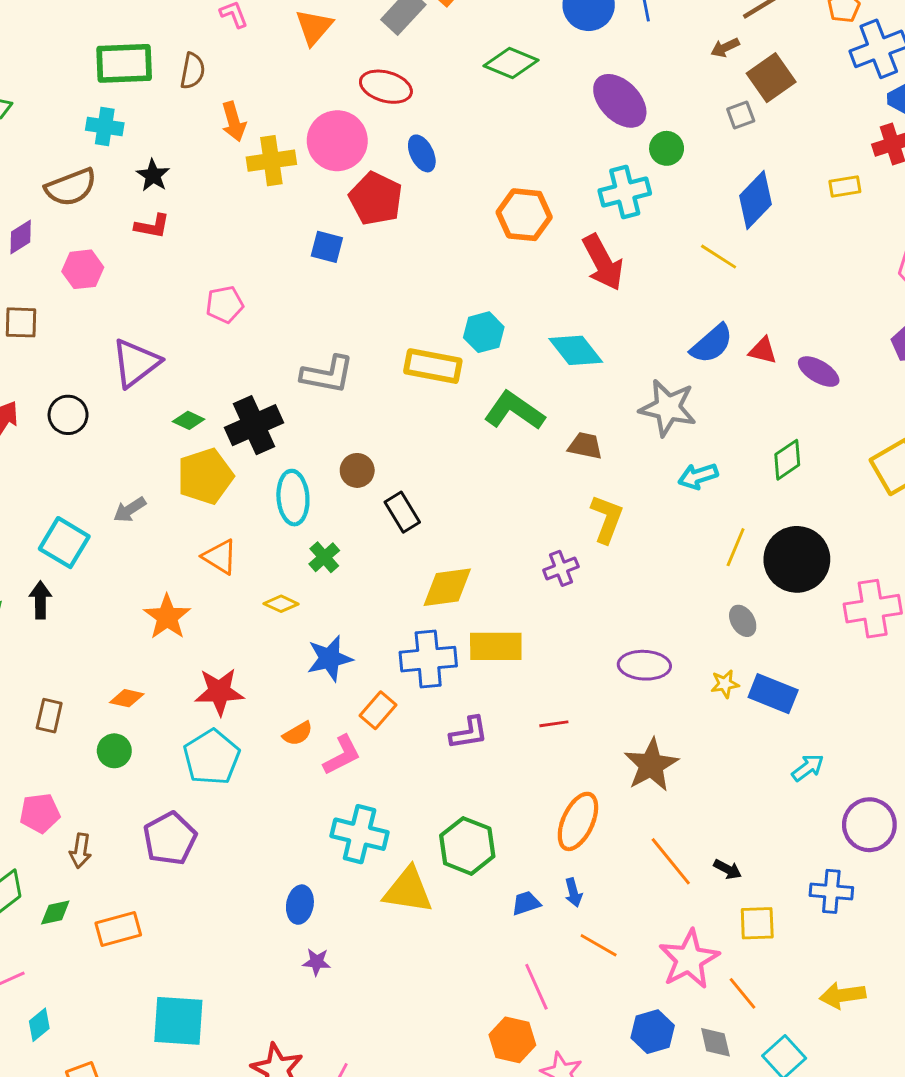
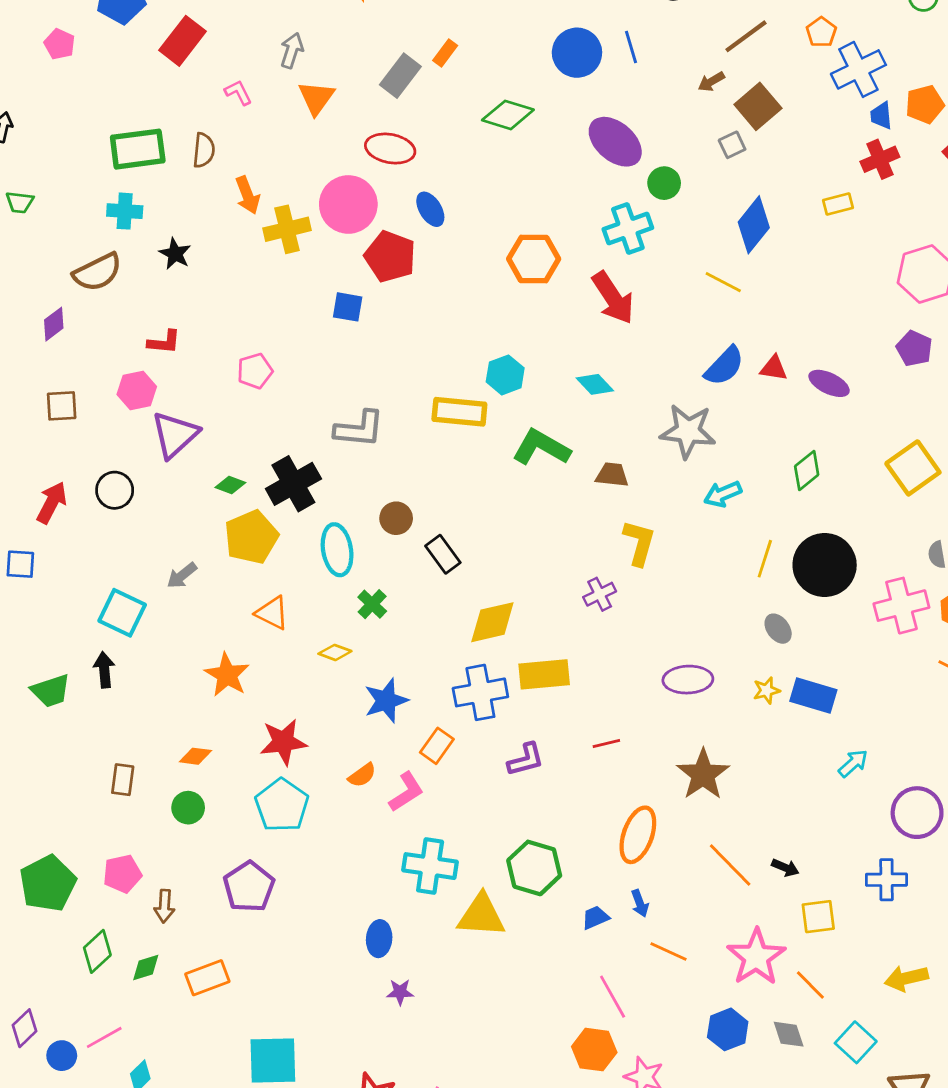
red L-shape: (152, 226) -> (164, 342), moved
pink hexagon: (83, 269) -> (137, 391), moved
cyan diamond: (576, 350) -> (595, 384), size x0.7

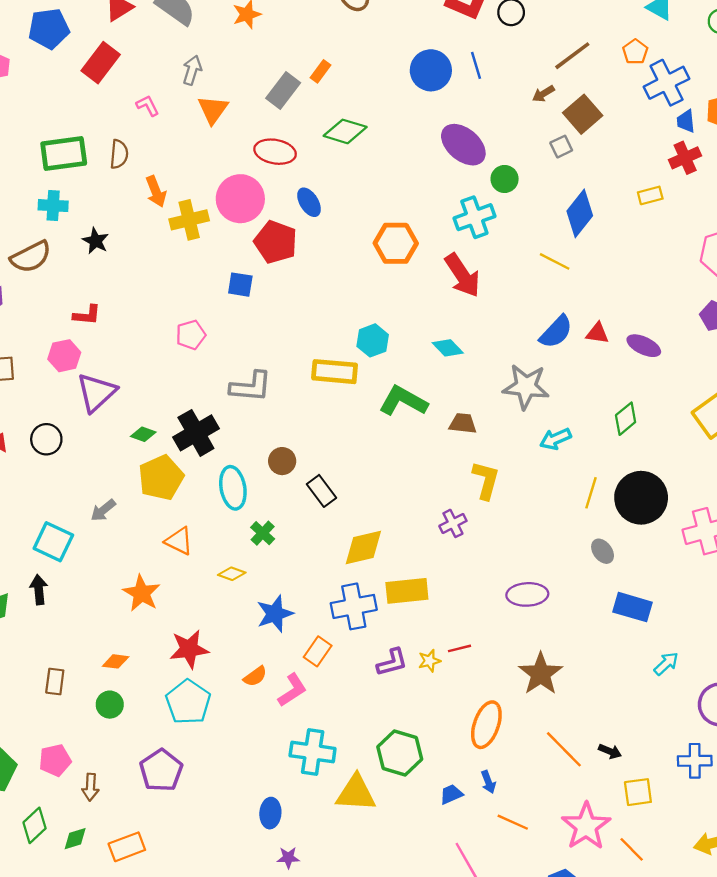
green diamond: (508, 115) -> (345, 131), moved
pink pentagon: (255, 371) -> (191, 335), moved
yellow star: (766, 690) -> (429, 661), moved

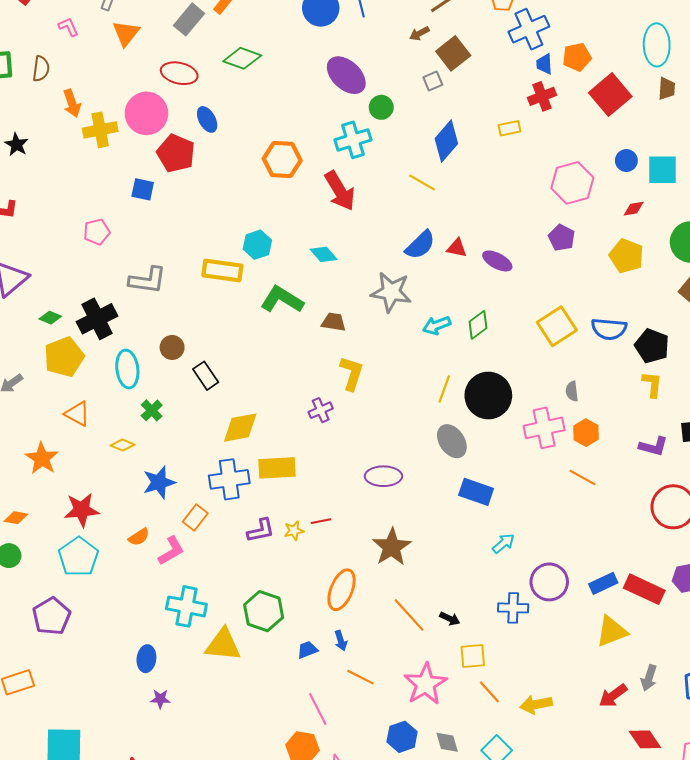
cyan arrow: (555, 439) -> (437, 325), moved
gray ellipse: (603, 551) -> (452, 441), size x1.5
blue cross: (695, 761) -> (513, 608), moved
orange line: (632, 849) -> (489, 692), moved

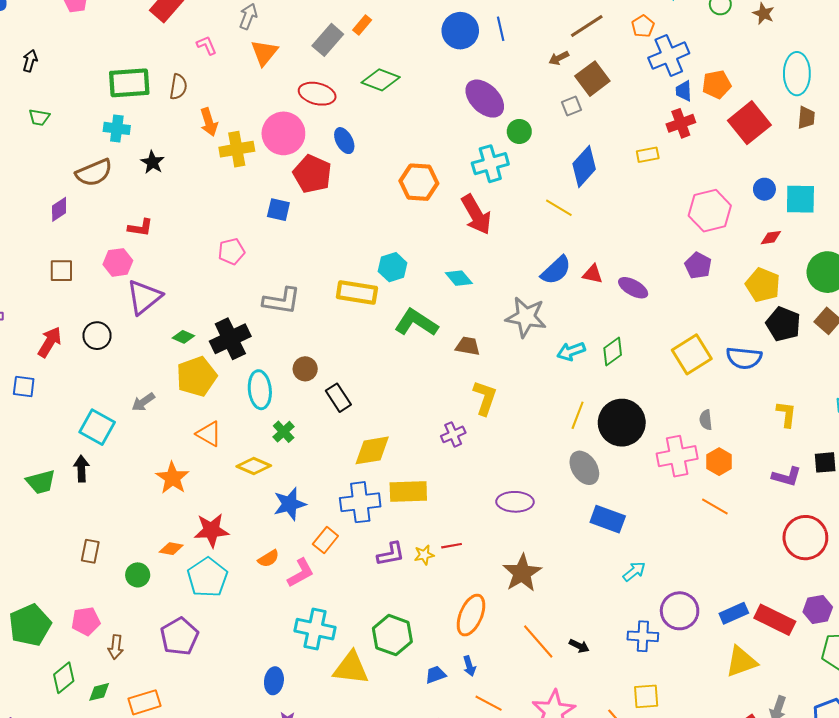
black pentagon: (652, 346) -> (783, 324), moved
yellow diamond: (123, 445) -> (254, 466), size x1.4
orange diamond: (16, 518) -> (171, 549), moved
yellow square: (473, 656) -> (646, 696), moved

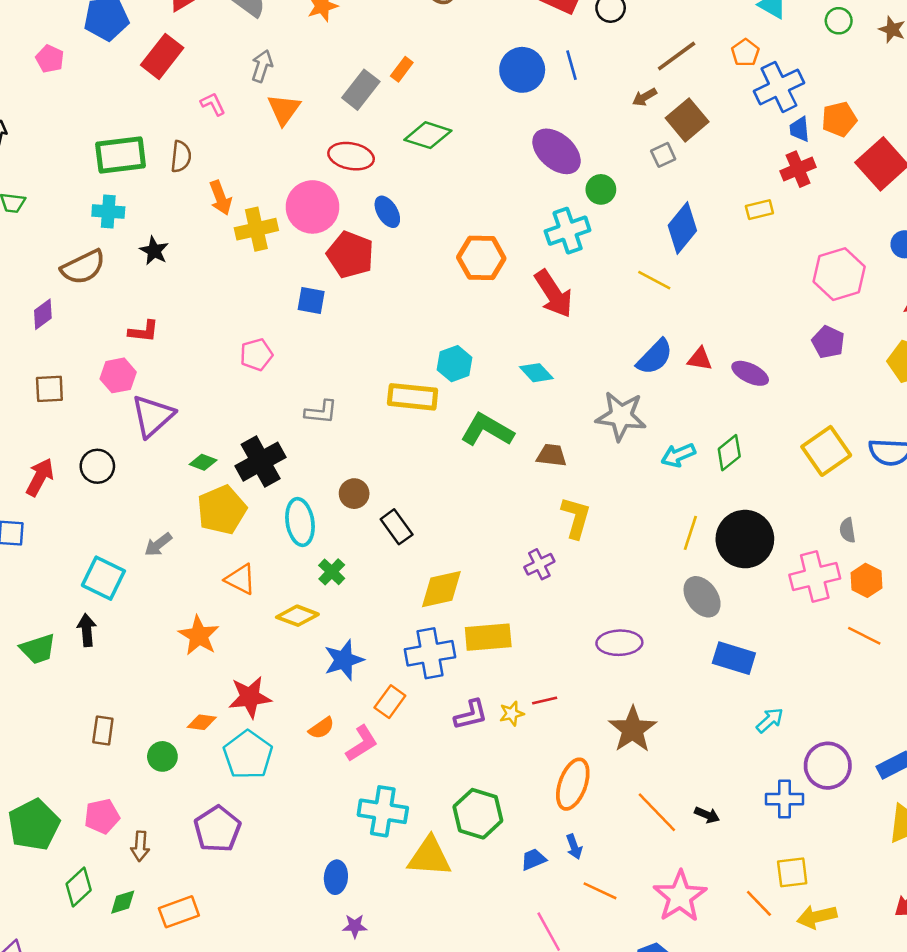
gray L-shape: (282, 301) -> (321, 412), size x0.7

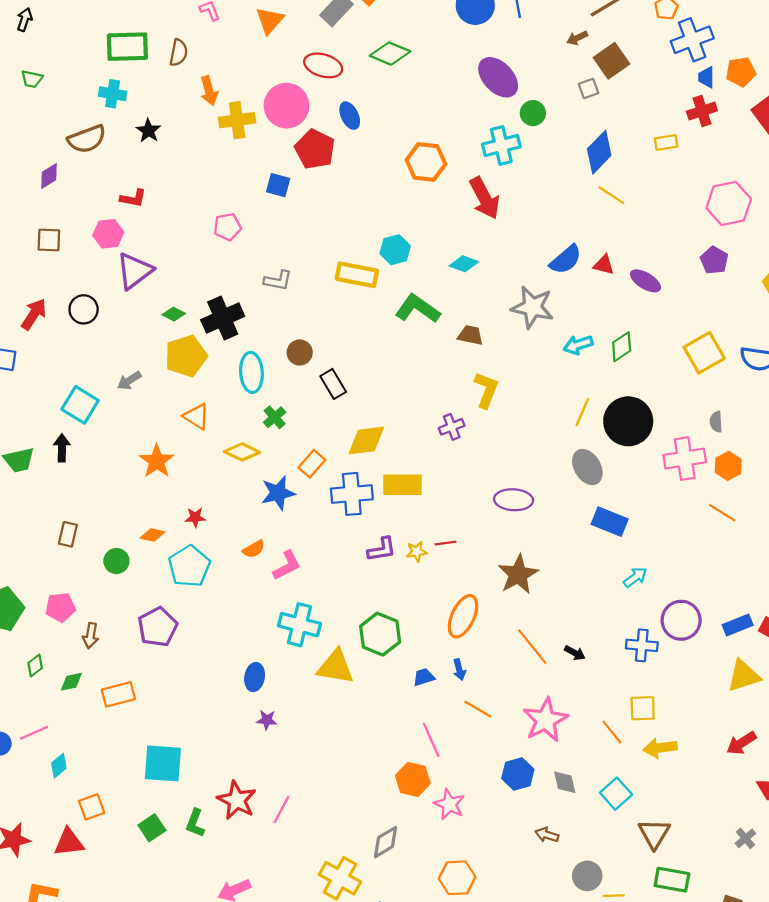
yellow line: (654, 280) -> (611, 195), moved
cyan diamond: (536, 373) -> (464, 264), turned -32
red star: (250, 697) -> (195, 517), size x0.6
orange rectangle: (390, 702) -> (312, 464), moved
green diamond: (79, 887) -> (35, 666), size x0.7

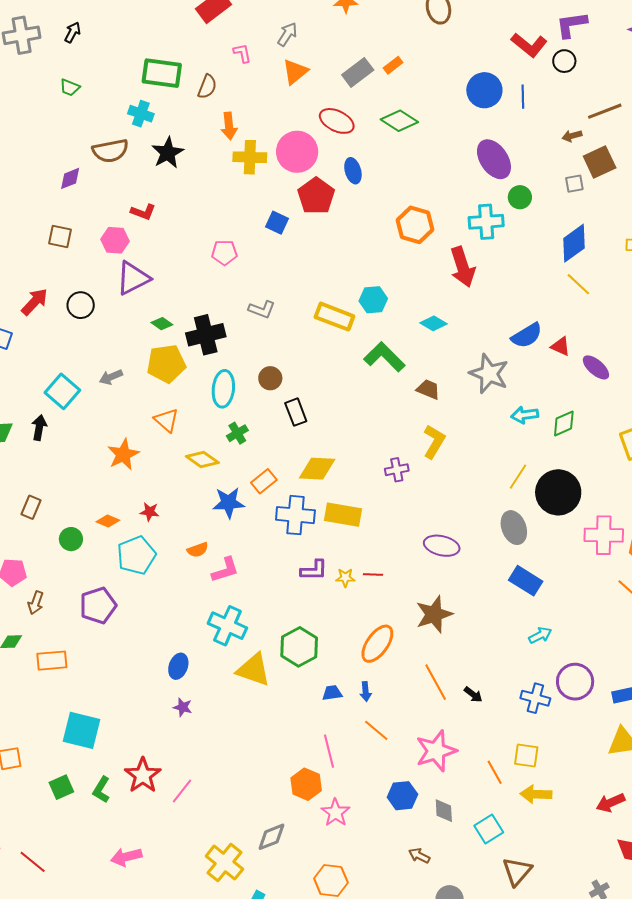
black star: (148, 131) -> (168, 153), size x1.4

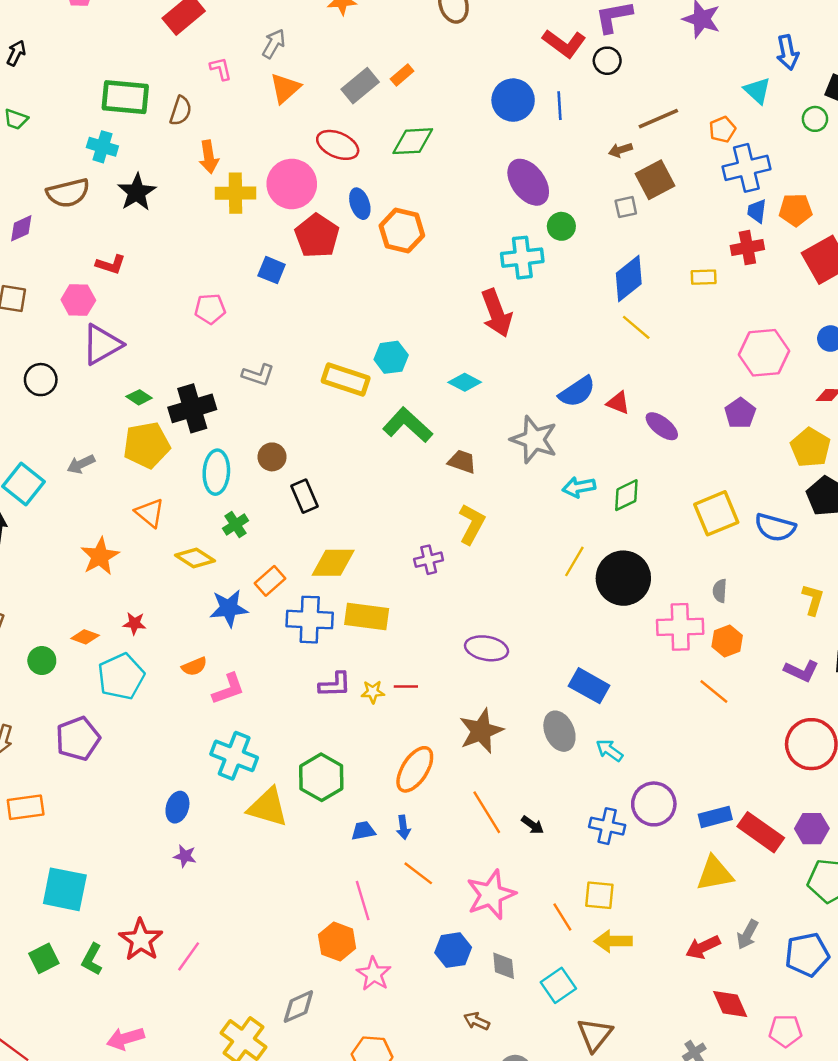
green diamond: (399, 121) -> (413, 141), turned -33
orange hexagon: (415, 225) -> (402, 231), moved
gray ellipse: (514, 528) -> (559, 731), moved
cyan arrow: (540, 635) -> (609, 750), turned -115

